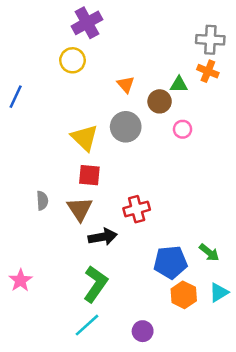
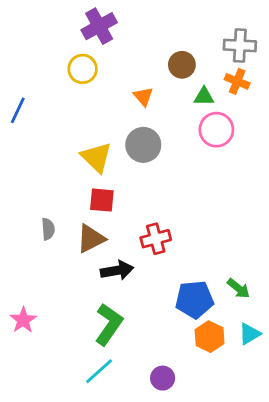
brown circle: (160, 101) -> (182, 65), moved
pink circle: (183, 129) -> (216, 130), moved, size x1.6
brown triangle: (80, 209) -> (91, 239), turned 36

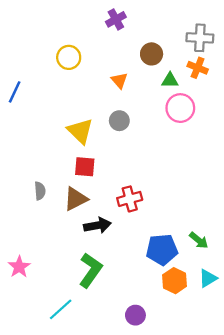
purple cross: (99, 26) -> (116, 19), moved, size x0.7
gray circle: (143, 145) -> (119, 121), size x0.7
cyan line: (99, 371) -> (61, 309), moved

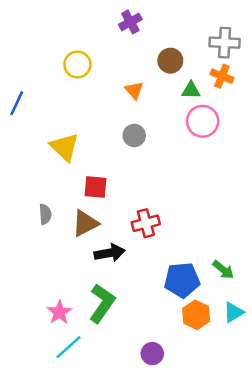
yellow triangle: (80, 131) -> (65, 147), moved
pink star: (19, 267) -> (59, 312), moved

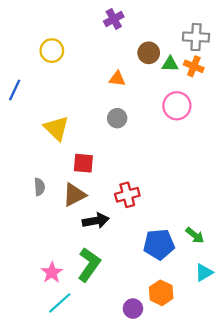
yellow circle: (77, 65) -> (52, 51), moved
orange triangle: (134, 90) -> (117, 79), turned -42
green triangle: (191, 90) -> (170, 64), moved
orange hexagon: (196, 315) -> (161, 293), moved

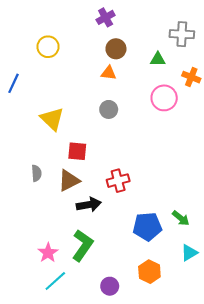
brown circle: (149, 53) -> (116, 49), moved
orange cross: (194, 66) -> (191, 77), moved
purple circle: (133, 309) -> (110, 286), moved

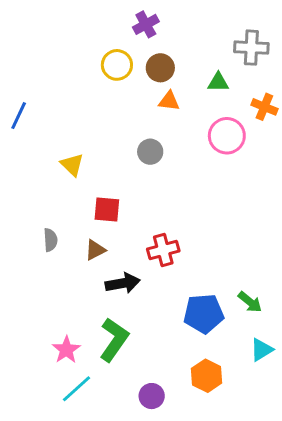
yellow circle: (48, 47) -> (117, 65), moved
orange triangle: (109, 73) -> (169, 101), moved
yellow triangle: (52, 119) -> (72, 165), size x0.7
brown triangle: (69, 181) -> (95, 250), size x0.7

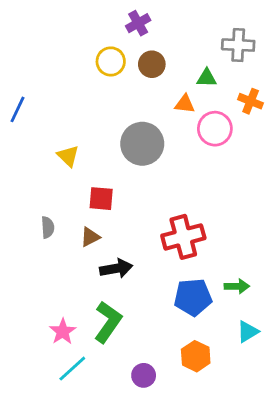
orange triangle: (169, 101) -> (185, 104), moved
gray circle: (150, 152) -> (142, 144), size x1.8
red cross: (163, 250) -> (183, 237), moved, size x1.4
green arrow: (250, 302) -> (237, 286), turned -40

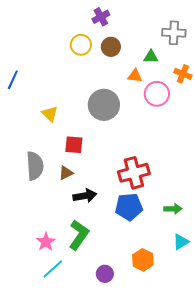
gray semicircle: (48, 227) -> (35, 166), size x1.8
blue pentagon: (193, 297) -> (129, 207), moved

